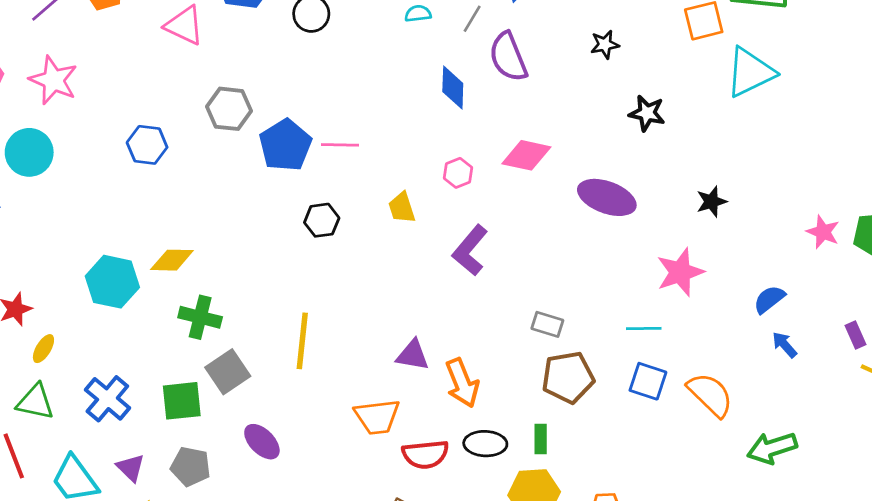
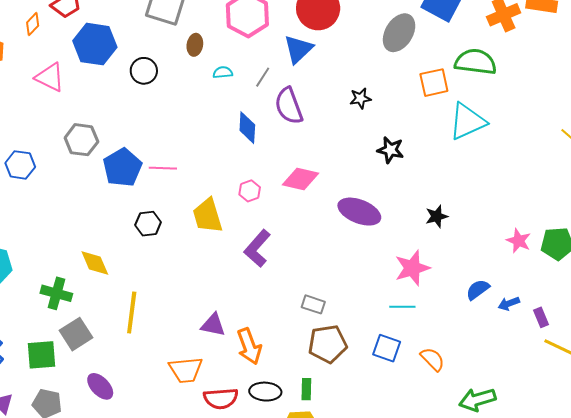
yellow trapezoid: (402, 208) -> (208, 216), size x1.5
yellow diamond: (172, 260) -> (95, 263), moved, turned 64
cyan line: (644, 328) -> (402, 307), moved
blue arrow: (785, 345) -> (509, 304), moved, turned -70
orange semicircle: (710, 395) -> (433, 359), size x0.7

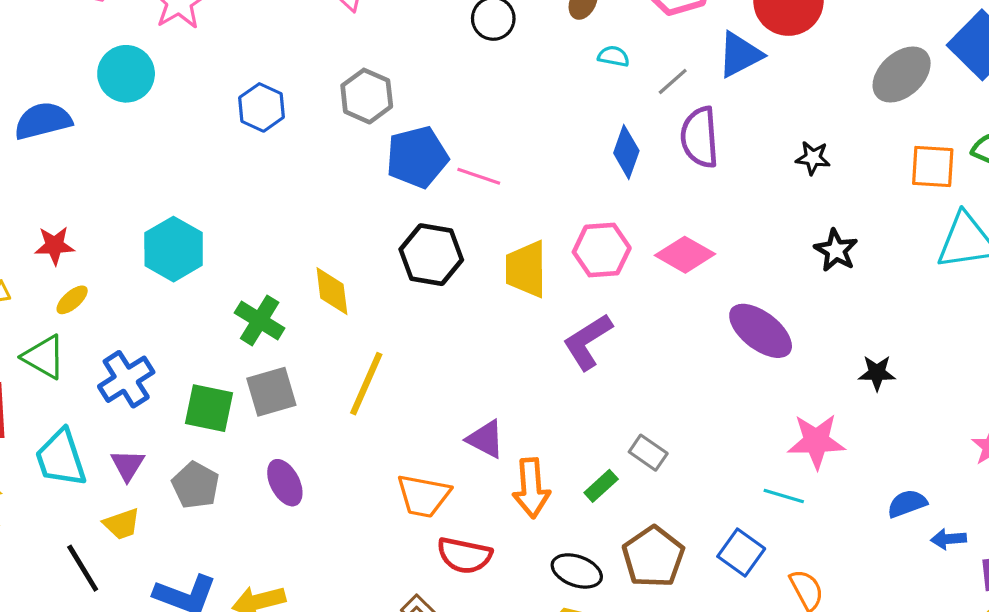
pink hexagon: (250, 191) -> (602, 250), size x1.6
black hexagon: (148, 224) -> (431, 255), size x1.5
brown pentagon: (328, 344) -> (653, 557), moved, turned 30
green rectangle: (306, 389) -> (601, 486), moved, turned 30
black ellipse: (265, 392) -> (577, 571), moved

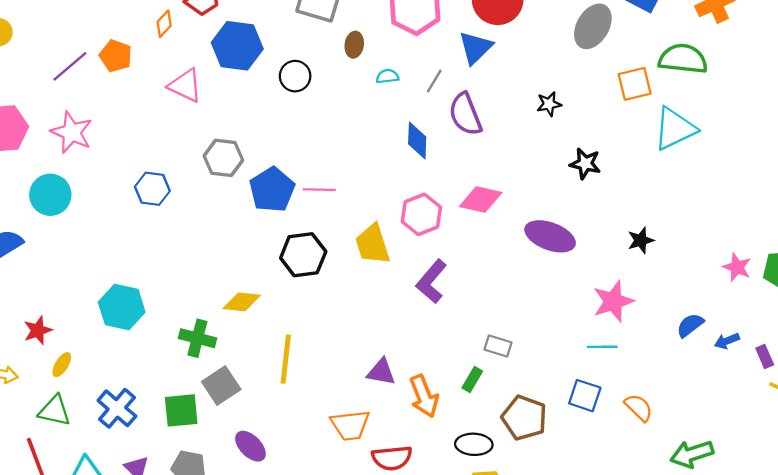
yellow diamond: (332, 291) -> (242, 302), turned -60

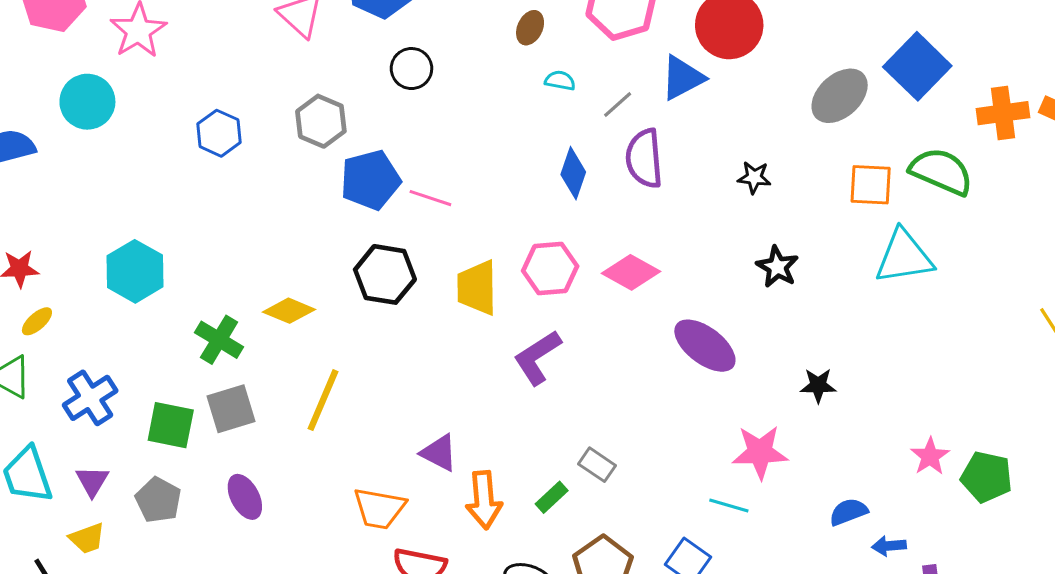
black circle: (295, 76) -> (411, 69), moved

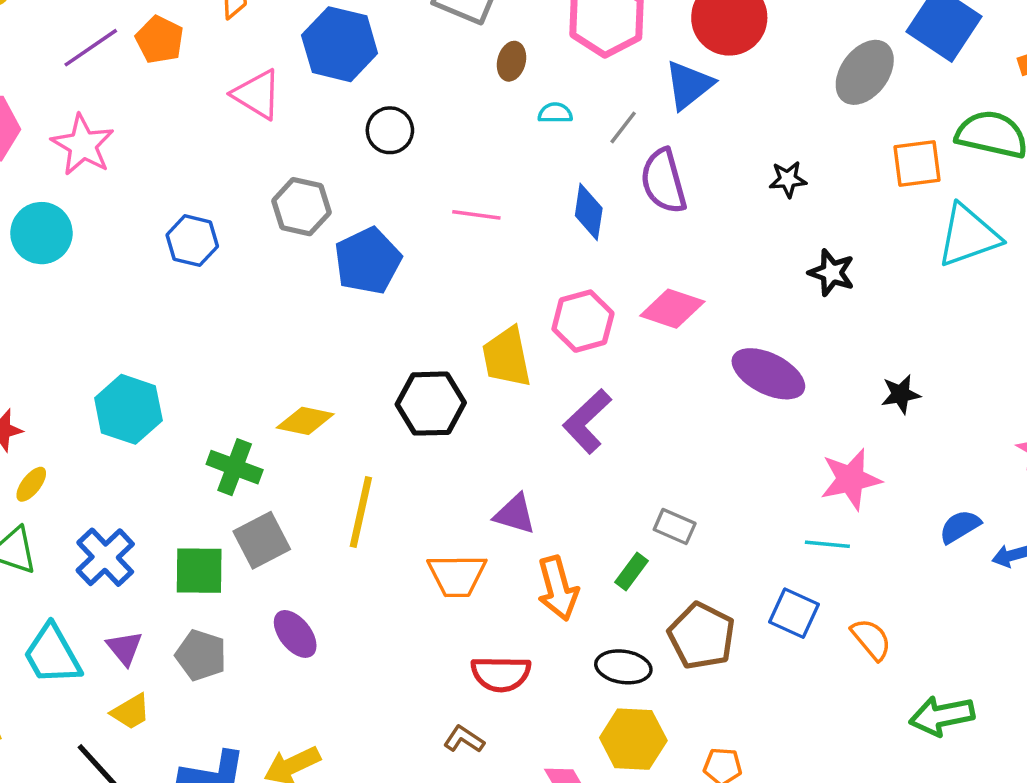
pink line: (430, 198) -> (476, 215), moved
black hexagon: (385, 274) -> (431, 404), moved
purple triangle: (439, 453) -> (515, 514), moved
orange trapezoid: (379, 508) -> (457, 575), moved

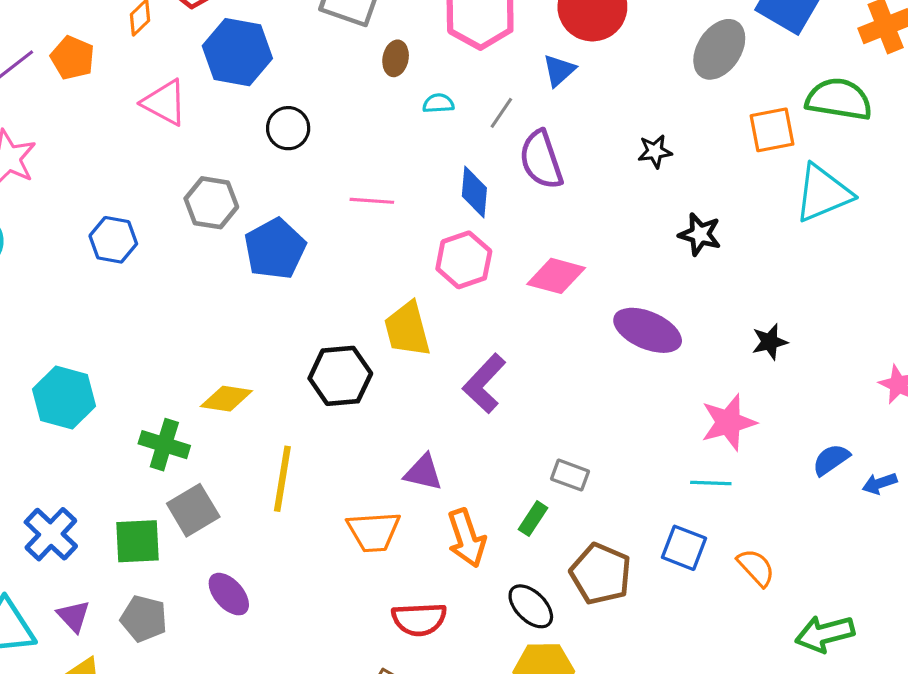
blue triangle: (689, 85) -> (559, 70), size x0.7
pink hexagon: (583, 321) -> (464, 260), moved
black ellipse: (623, 667) -> (531, 606), turned 39

